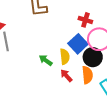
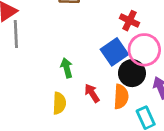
yellow semicircle: (65, 57) -> (59, 103), moved
green arrow: (46, 60) -> (67, 68), turned 32

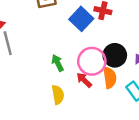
pink circle: (144, 50) -> (92, 61), moved
blue square: (114, 52) -> (81, 19), moved

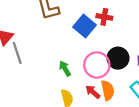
orange semicircle: (110, 78) -> (108, 90), moved
red arrow: (84, 80) -> (93, 92), moved

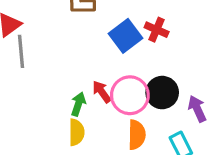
green arrow: (65, 68) -> (78, 104), moved, turned 35
red arrow: (93, 92) -> (102, 92), moved

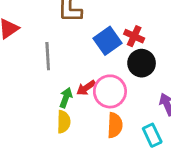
gray line: (21, 51) -> (48, 56), moved
red arrow: (102, 92) -> (86, 88), turned -90
black circle: (162, 93) -> (142, 63), moved

